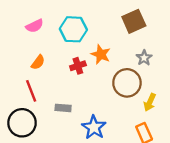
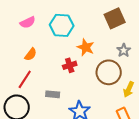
red cross: (78, 66) -> (70, 65), moved
red line: (31, 91) -> (25, 79), turned 54

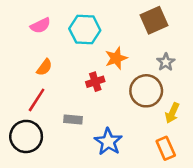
orange star: (86, 47) -> (116, 58), turned 30

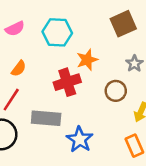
red cross: (95, 82) -> (67, 82), size x1.5
brown circle: (146, 91) -> (116, 91), size x0.7
gray rectangle: (73, 120) -> (46, 118), size x1.6

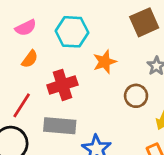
orange semicircle: (19, 68) -> (30, 59), moved
red cross: (67, 82) -> (62, 85), moved

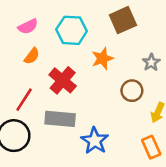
brown square: (144, 22) -> (123, 20), moved
red cross: (62, 85) -> (63, 80), turned -32

